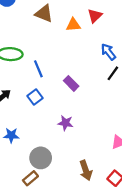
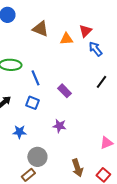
blue arrow: (108, 52) -> (95, 49), moved
blue square: (35, 97) -> (32, 103), turned -32
blue star: (11, 135) -> (19, 132), moved

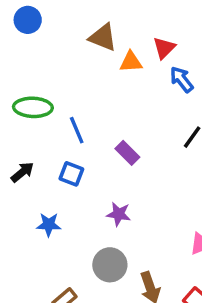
brown triangle: (40, 29) -> (103, 37), moved
gray circle: (37, 157) -> (110, 265), moved

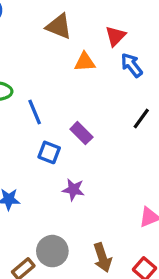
orange triangle: (131, 62) -> (85, 62), moved
blue square: (71, 174) -> (49, 152), moved
gray circle: (110, 265) -> (52, 251), moved

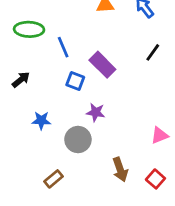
purple rectangle: (81, 133) -> (102, 65), size x1.4
gray circle: (52, 251) -> (78, 140), moved

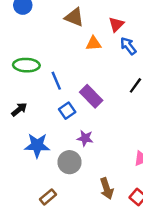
blue square: (75, 81) -> (67, 111), turned 35
blue star: (41, 120) -> (37, 145), size x1.5

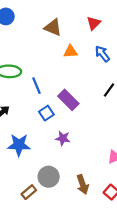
red triangle: (116, 24) -> (94, 23), moved
gray circle: (70, 162) -> (49, 177), moved

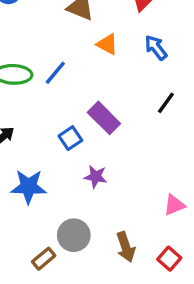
orange triangle: (71, 52) -> (107, 44), turned 32
blue line: (37, 86) -> (55, 73), moved, turned 63

